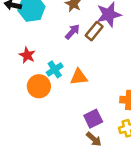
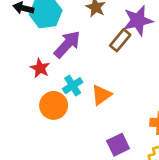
purple arrow: (72, 32) -> (67, 44), moved, size x1.5
orange triangle: (79, 77) -> (101, 95), turned -30

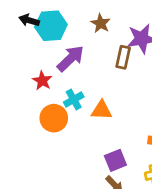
brown rectangle: (120, 40) -> (123, 57), turned -30
orange triangle: (101, 95) -> (102, 110), turned 35

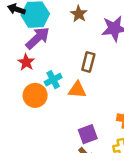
brown rectangle: (123, 57) -> (88, 62), moved
purple arrow: (71, 58) -> (38, 38), moved

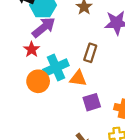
cyan cross: (53, 80) -> (56, 68), size x1.5
purple square: (88, 134) -> (92, 102), moved

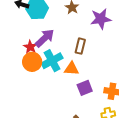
purple arrow: (44, 27) -> (45, 38), moved
orange circle: (38, 81) -> (32, 62), moved

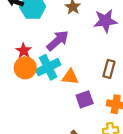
purple arrow: (45, 38) -> (58, 41), moved
brown rectangle: (80, 46) -> (109, 69), moved

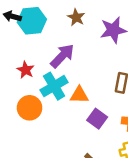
orange circle: (25, 68) -> (30, 108), moved
purple square: (85, 99) -> (97, 119), turned -30

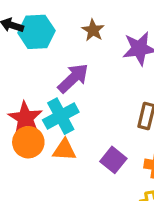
red star: (26, 70) -> (25, 118), moved, size x1.5
orange triangle: (79, 95) -> (64, 150), moved

